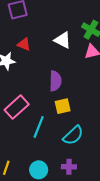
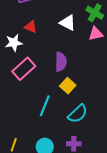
yellow square: (63, 106) -> (68, 86), turned -35
pink rectangle: (17, 107) -> (24, 69), moved

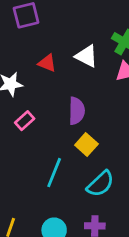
red triangle: (31, 27) -> (47, 63), moved
pink rectangle: (24, 69) -> (25, 121), size x0.6

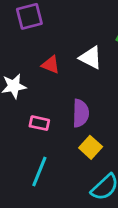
pink rectangle: (25, 121) -> (39, 123), moved, turned 54
cyan line: (54, 173) -> (39, 171), moved

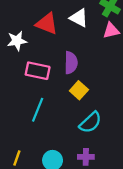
red triangle: (51, 65) -> (47, 24), size x1.5
pink rectangle: (39, 123) -> (38, 71), size x1.5

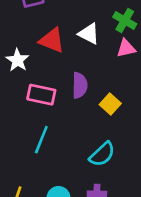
white star: (17, 41) -> (17, 60), turned -30
yellow square: (79, 90) -> (110, 104), moved

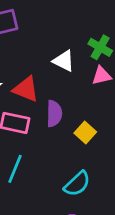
red triangle: (52, 40) -> (26, 89), moved

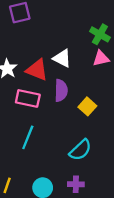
white triangle: (64, 61) -> (62, 58), moved

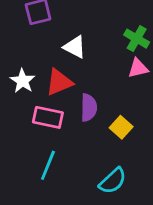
white triangle: (62, 58) -> (75, 47), moved
red triangle: (37, 70) -> (59, 82), turned -45

